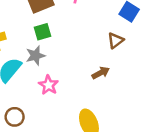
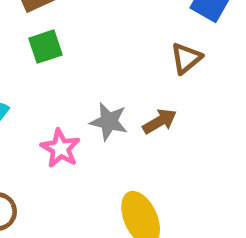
gray star: (35, 56) -> (109, 121), moved, turned 30

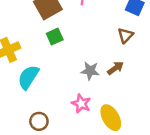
pink star: (60, 148) -> (81, 104), moved

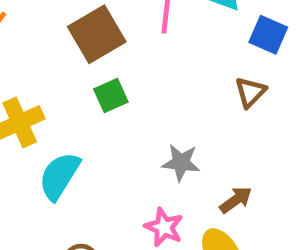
brown arrow: (115, 68) -> (236, 200), moved

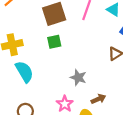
cyan semicircle: (59, 176) -> (24, 72), turned 105

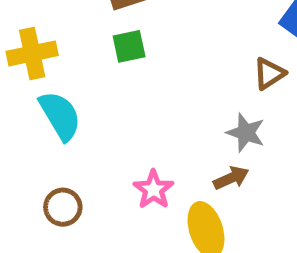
gray star: (78, 78) -> (246, 133), moved

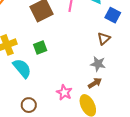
green square: (129, 46) -> (40, 47), moved

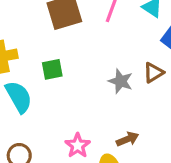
gray star: (98, 64) -> (121, 81), moved

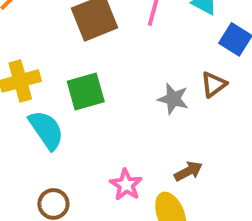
green square: (52, 69) -> (86, 91), size x1.4

